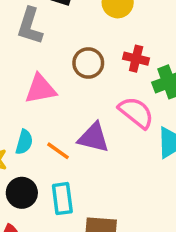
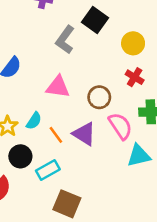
red cross: (136, 59) -> (135, 77), moved
brown circle: (88, 63) -> (99, 97), moved
cyan rectangle: (62, 199) -> (48, 170), turned 50

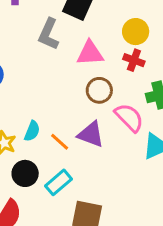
yellow circle: (133, 43) -> (136, 32), moved
pink triangle: (58, 87) -> (90, 53), moved

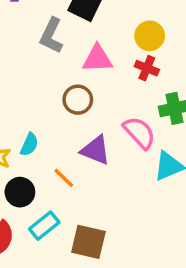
brown circle: (99, 90) -> (78, 100), moved
orange line: (60, 142) -> (64, 178), moved
cyan rectangle: (59, 182) -> (44, 226), moved

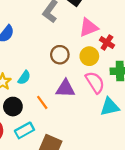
yellow circle: (150, 36) -> (89, 56), moved
pink triangle: (97, 59) -> (88, 27), moved, turned -30
purple triangle: (96, 150) -> (65, 89), turned -30

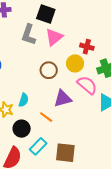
pink triangle: (88, 27) -> (54, 37), moved

